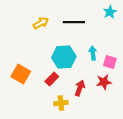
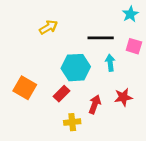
black line: (74, 22) -> (101, 38), moved
pink square: (110, 62) -> (134, 46), moved

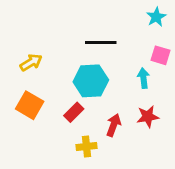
yellow arrow: (48, 27) -> (31, 62), moved
black line: (101, 38) -> (101, 43), moved
cyan arrow: (110, 63) -> (143, 78), moved

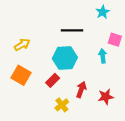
cyan star: (156, 17) -> (103, 12), moved
red star: (148, 117) -> (106, 97), moved
yellow cross: (87, 146) -> (62, 105), turned -32

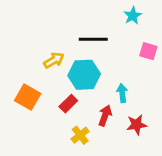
yellow arrow: (22, 45) -> (54, 60), moved
cyan arrow: (103, 56) -> (122, 93), moved

